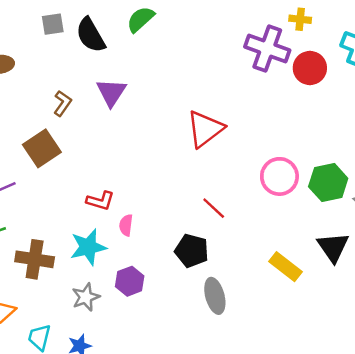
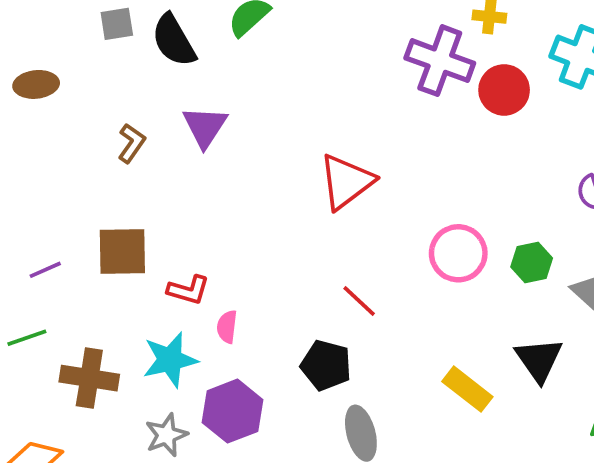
brown square: (42, 148) -> (122, 251), moved, turned 33
green hexagon: (328, 183) -> (532, 262), size x0.7
purple hexagon: (130, 281) -> (232, 411), size x1.4

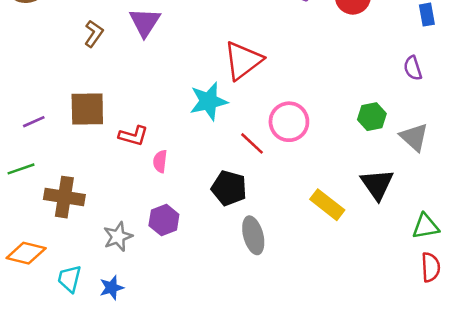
pink circle: (458, 253) -> (289, 122), moved
cyan star: (170, 360) -> (209, 101), moved
purple hexagon: (232, 411) -> (164, 220), size x0.7

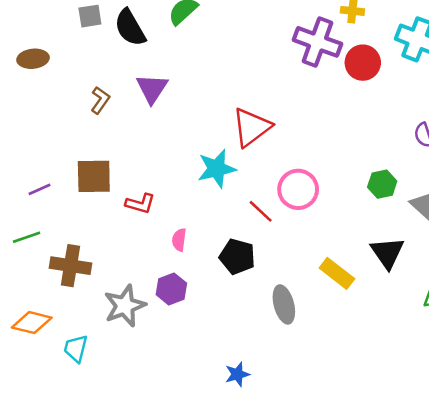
pink semicircle: (160, 161) -> (179, 240), moved
gray ellipse: (253, 235) -> (284, 304), moved
gray star: (118, 237) -> (125, 306), size x1.4
blue star: (112, 288) -> (237, 374), moved

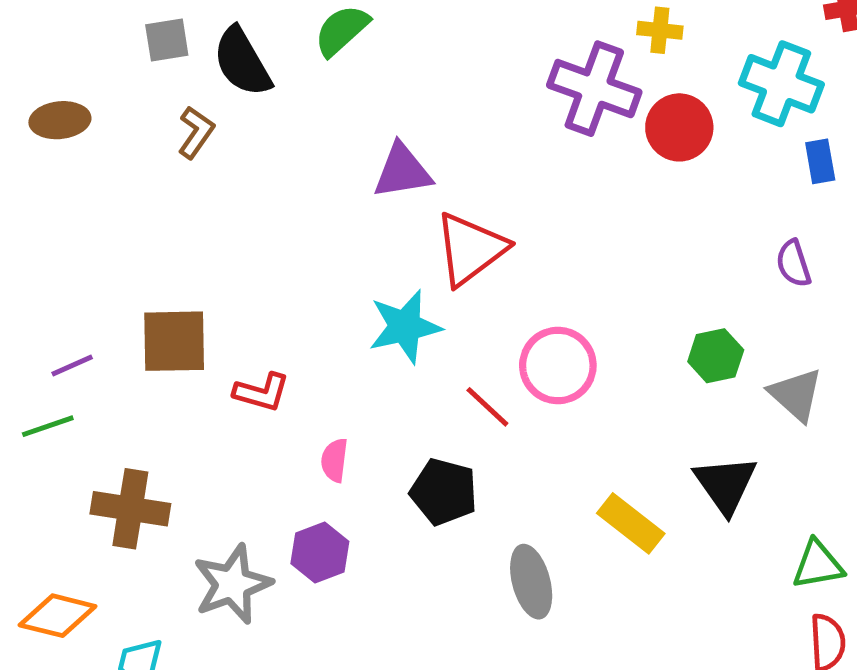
purple triangle: (152, 88) -> (402, 171), moved, turned 48
brown L-shape: (100, 100) -> (196, 132), moved
green line: (27, 237) -> (48, 426), moved

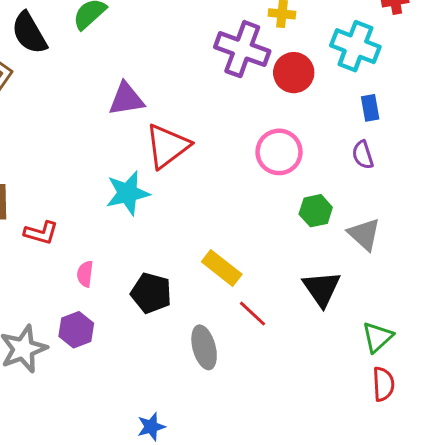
blue rectangle: (820, 161) -> (370, 108), moved
pink circle: (558, 365) -> (279, 152), moved
red line: (487, 407) -> (253, 314), moved
yellow rectangle: (631, 523) -> (222, 268), moved
green triangle: (818, 565) -> (377, 337), turned -32

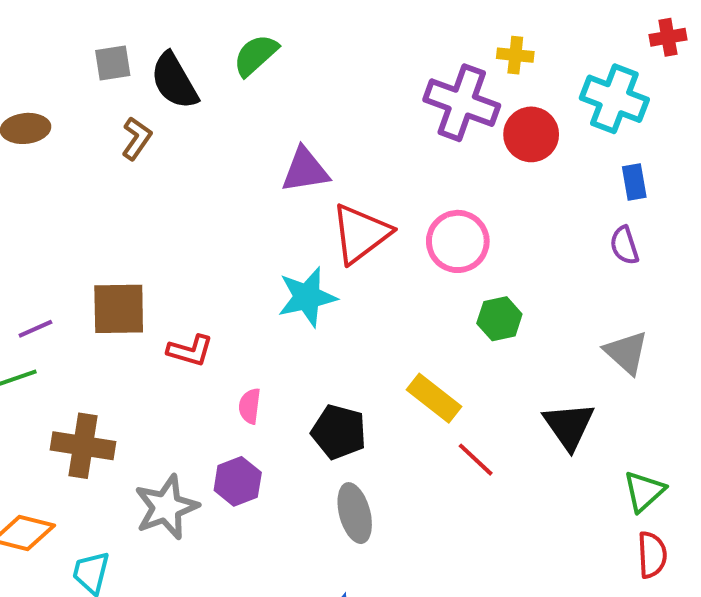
pink circle: (279, 152) -> (458, 241), moved
green hexagon: (316, 211) -> (499, 319), moved
gray ellipse: (204, 347) -> (355, 513), moved

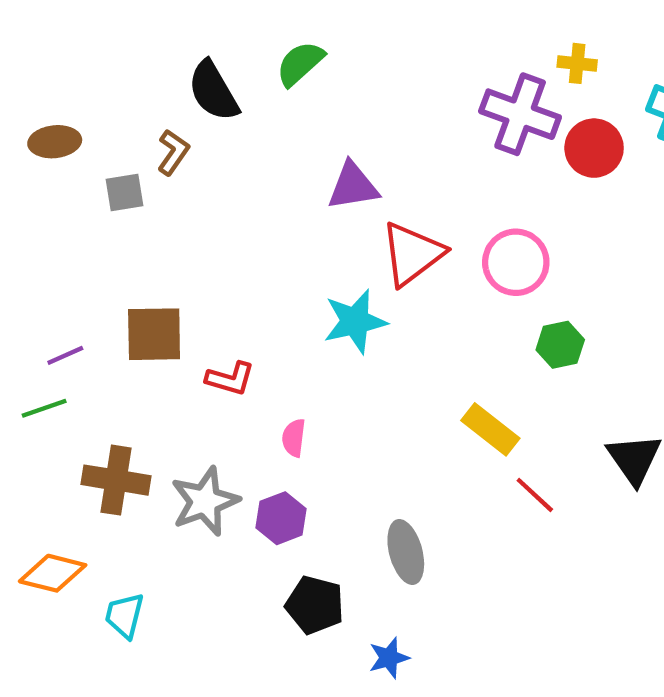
gray square: (113, 63) -> (124, 192), moved
black pentagon: (339, 432) -> (315, 605), moved
gray star: (166, 507) -> (205, 501), moved

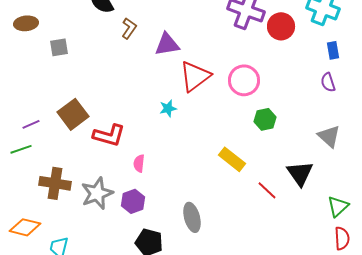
brown L-shape: (173, 152) -> (129, 28), moved
cyan star: (355, 321) -> (168, 108), size x0.6
brown square: (154, 334) -> (73, 114), turned -36
red L-shape: (230, 379) -> (109, 135), size x1.4
red line: (535, 495) -> (267, 190), moved

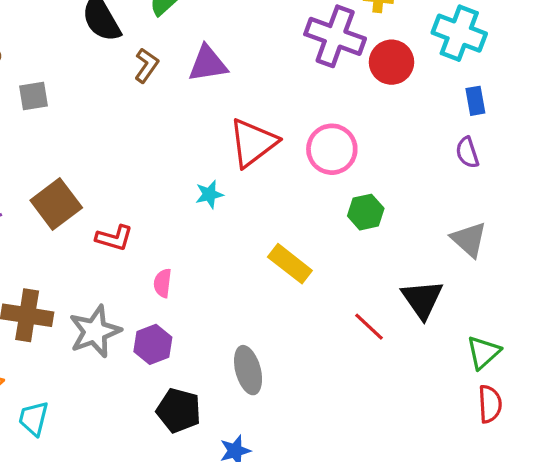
purple triangle: (167, 44) -> (208, 64), moved
red L-shape: (109, 135) -> (114, 238), size x0.7
yellow rectangle: (232, 159) -> (290, 264), moved

